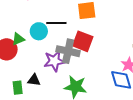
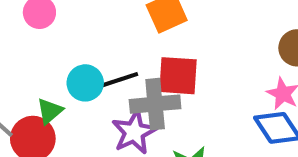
black line: (56, 23) -> (118, 80), moved

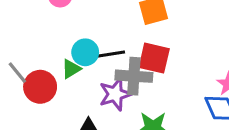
green triangle: (50, 111) -> (71, 69), moved

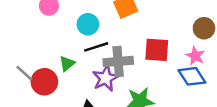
cyan circle: (85, 52) -> (88, 24), moved
red square: (154, 58) -> (157, 50), moved

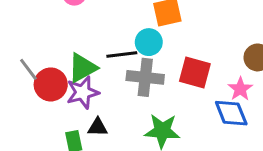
cyan circle: (88, 24) -> (149, 42), moved
green triangle: (67, 64) -> (82, 68), size x1.5
purple star: (105, 78) -> (83, 92), moved

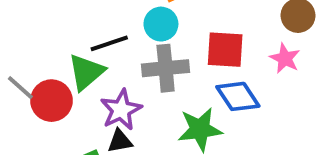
black line: (122, 54) -> (109, 43), moved
purple star: (83, 92) -> (121, 110), moved
blue diamond: (231, 113) -> (238, 96), moved

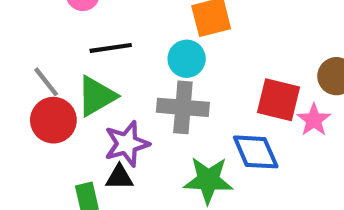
black line: (109, 43) -> (111, 48), moved
red square: (225, 50) -> (278, 100), moved
gray line: (20, 88) -> (46, 82), moved

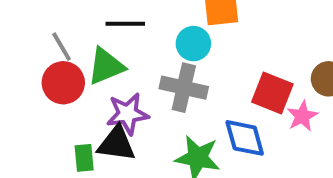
black triangle: (119, 177) -> (116, 144), size x1.5

